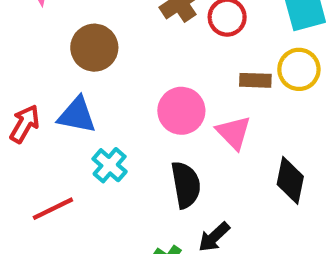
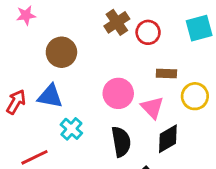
yellow circle: (299, 69) -> (195, 96), moved
black diamond: (290, 180) -> (168, 139), moved, turned 48

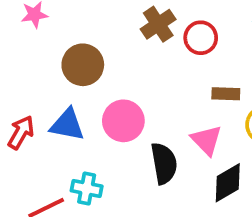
pink circle: (118, 93) -> (123, 121), moved
cyan cross: (71, 129) -> (87, 188), moved, turned -30
black semicircle: (121, 142) -> (164, 163), moved

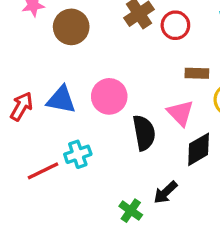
brown circle: (83, 65) -> (71, 27), moved
cyan cross: (87, 188) -> (78, 154), turned -30

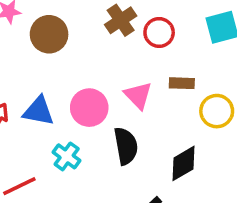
pink triangle: (180, 113) -> (138, 95), moved
cyan cross: (78, 154) -> (67, 156), moved, turned -35

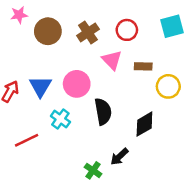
brown cross: (121, 20) -> (88, 32), moved
pink triangle: (138, 95) -> (112, 60), moved
blue triangle: (39, 111) -> (40, 86), turned 50

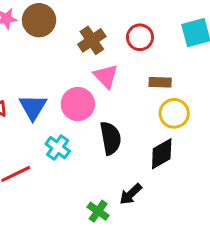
brown circle: (48, 31) -> (39, 20), moved
pink triangle: (112, 60) -> (106, 76), moved
yellow circle: (168, 86) -> (174, 113), moved

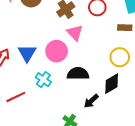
brown rectangle: (160, 82) -> (125, 28), moved
black semicircle: (110, 138) -> (78, 74), turned -80
black arrow: (131, 194) -> (91, 101), moved

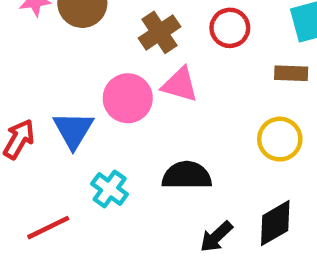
pink triangle: (75, 33) -> (180, 85), turned -30
pink circle: (57, 51) -> (128, 98), moved
black diamond: (112, 84) -> (275, 223), moved

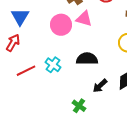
blue triangle: (73, 130) -> (20, 17), moved
red line: (48, 228) -> (26, 71), moved

